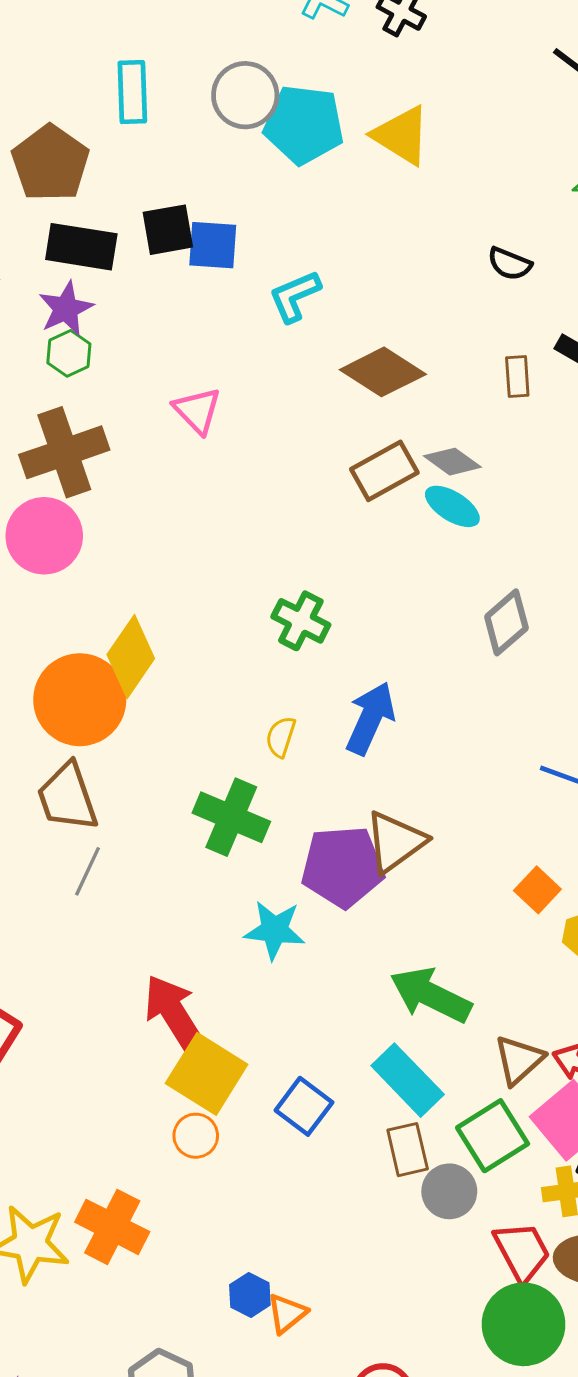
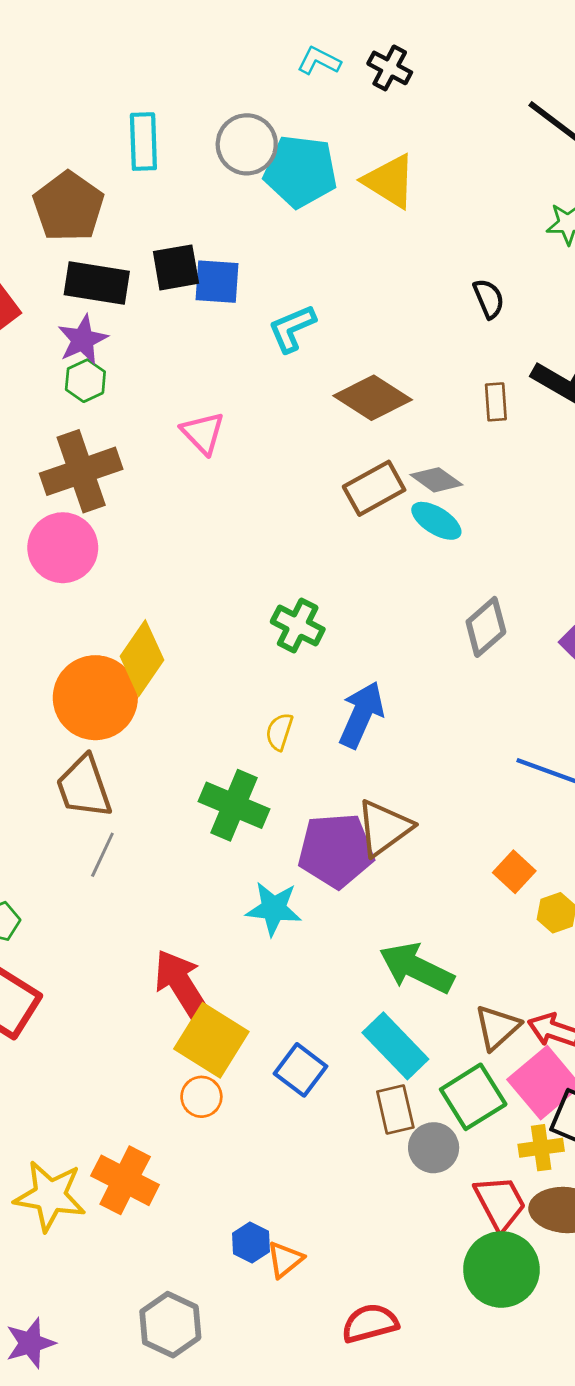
black semicircle: (510, 264) -> (489, 299), turned -135

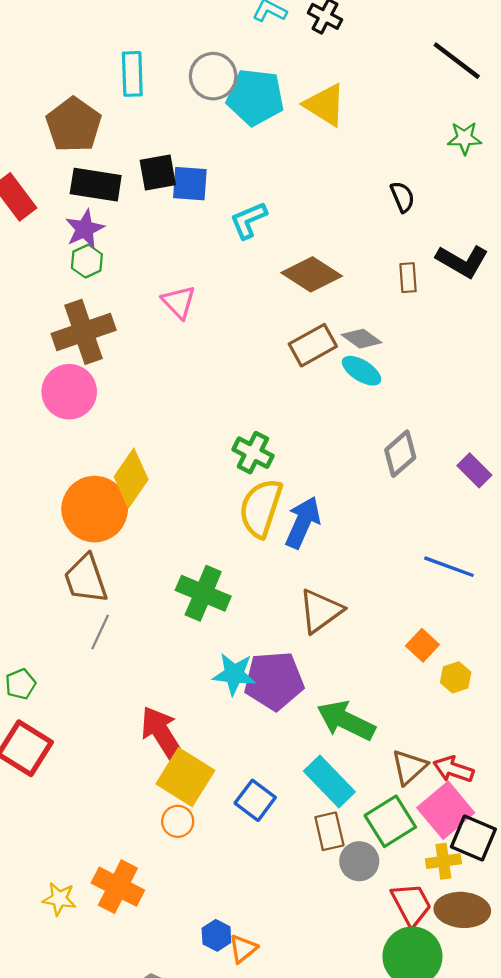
yellow semicircle: (279, 732) -> (261, 508), moved, size x2.0
purple pentagon: (336, 851) -> (274, 681), moved
yellow star: (50, 1196) -> (59, 899), size x0.6

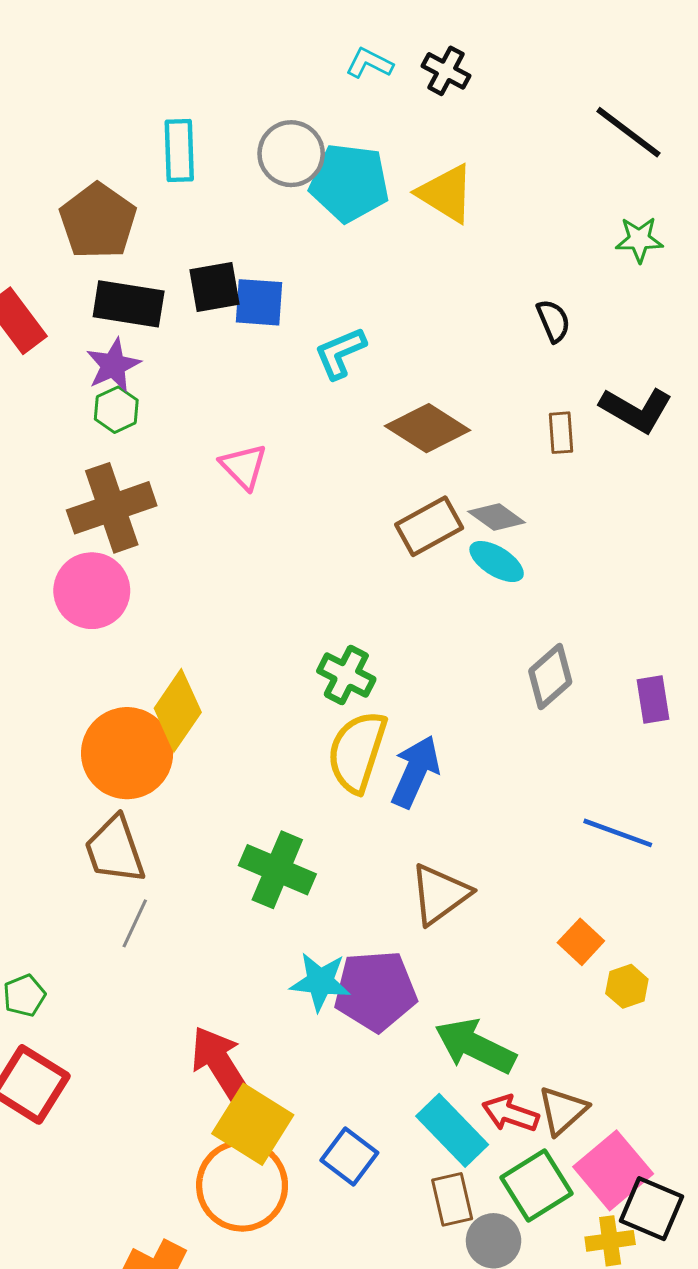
purple rectangle: (474, 470) -> (653, 700), turned 36
red arrow: (453, 769) -> (510, 1114), moved
orange circle: (178, 821) -> (242, 1186), size x2.0

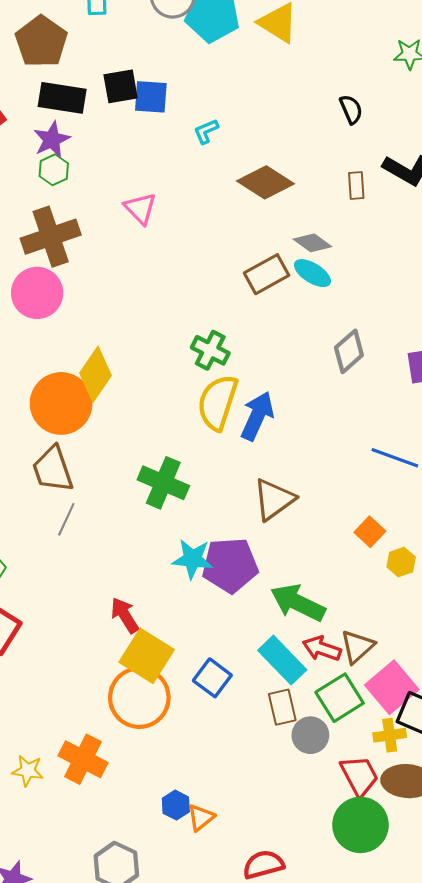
cyan L-shape: (340, 353) -> (206, 131), size x0.7
brown rectangle: (429, 526) -> (267, 274), moved
red arrow: (221, 1064) -> (125, 615), size x0.7

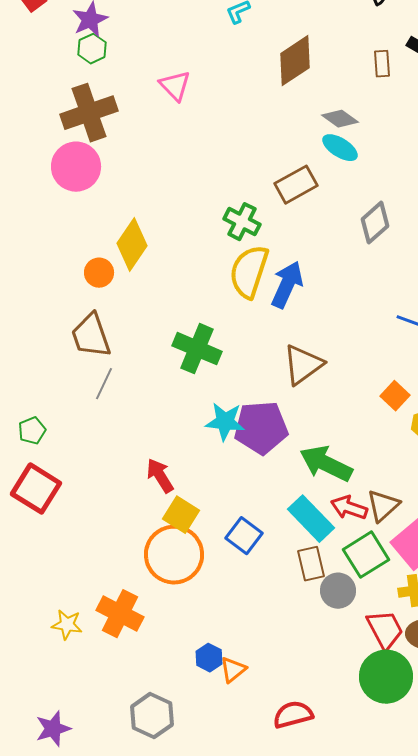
brown diamond: (266, 182) -> (295, 61), turned -66
brown rectangle: (267, 274) -> (296, 185), moved
orange circle: (61, 403) -> (99, 273), size x0.5
yellow square: (147, 656) -> (181, 515), size x0.7

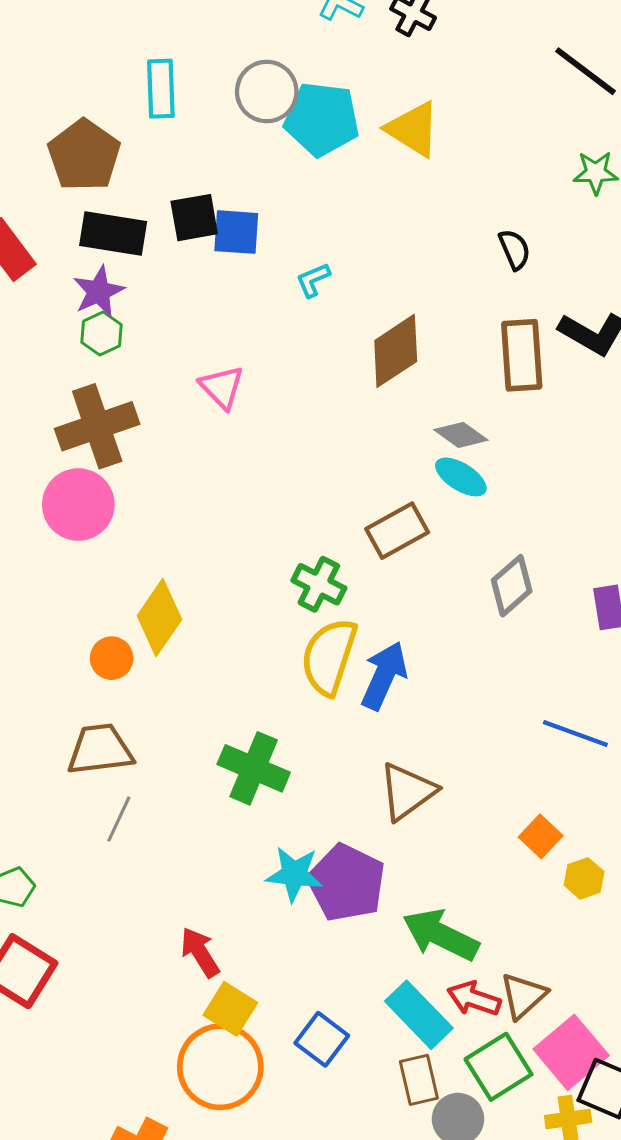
brown rectangle: (382, 64) -> (522, 355), size x1.8
brown trapezoid: (91, 336) -> (100, 749), turned 102
purple pentagon: (261, 428) -> (346, 883), turned 30

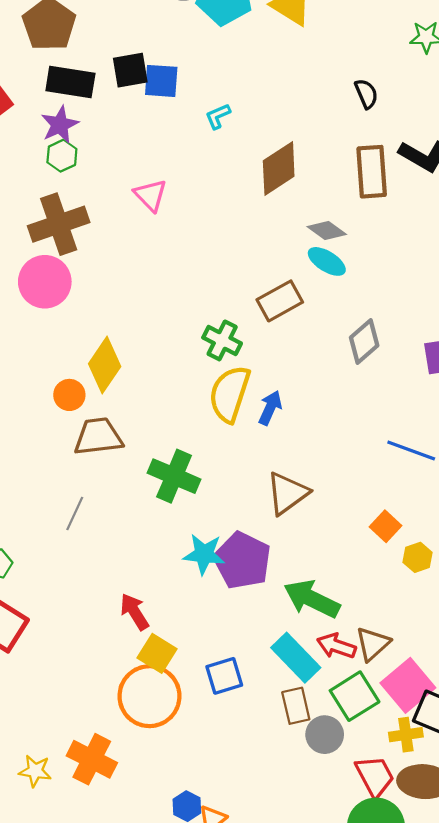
blue arrow: (384, 676) -> (270, 408), size x0.7
brown trapezoid: (100, 749) -> (98, 437), moved
blue square: (322, 1039) -> (224, 676), turned 36

